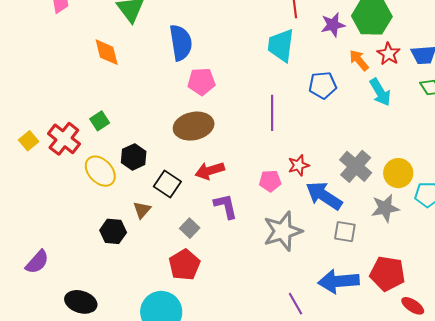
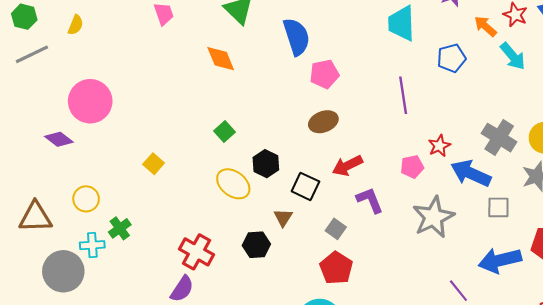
brown ellipse: (194, 126) -> (323, 122), size x0.7
red cross: (64, 139) -> (197, 252), moved

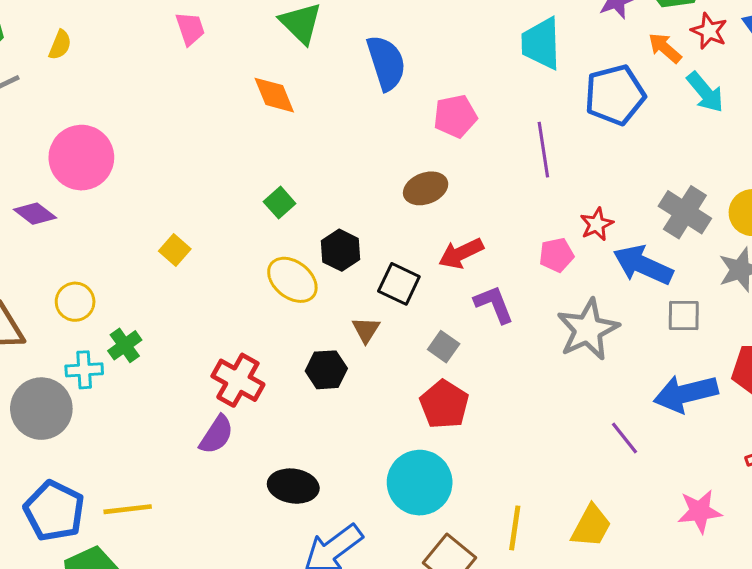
blue pentagon: (451, 58) -> (615, 95), size x1.4
pink pentagon: (324, 74) -> (455, 116), moved

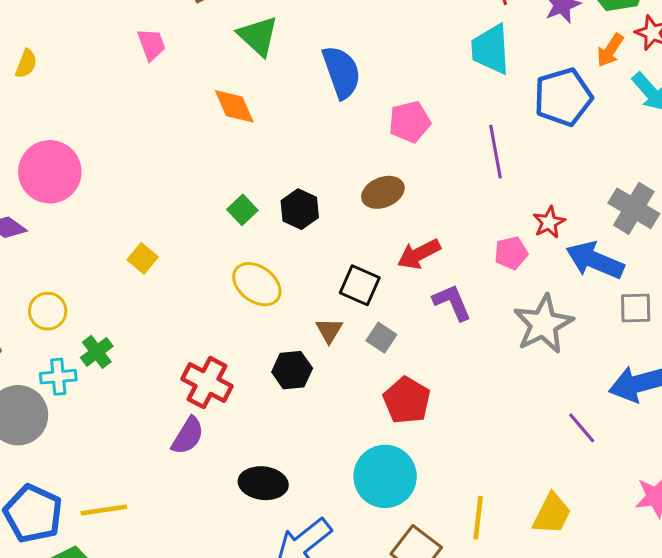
orange arrow: (665, 48) -> (610, 50), turned -96
black hexagon: (340, 250) -> (300, 209), moved
gray square: (444, 347) -> (381, 338), moved

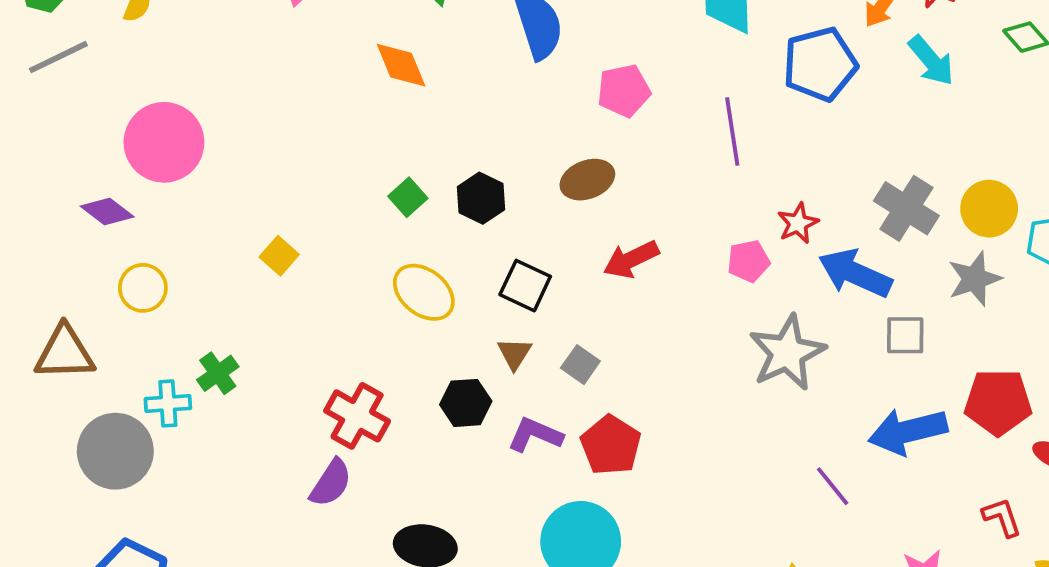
black square: (360, 285) -> (525, 286), moved
purple L-shape: (452, 302) -> (535, 435), moved, turned -45
yellow circle: (48, 311) -> (143, 288), moved

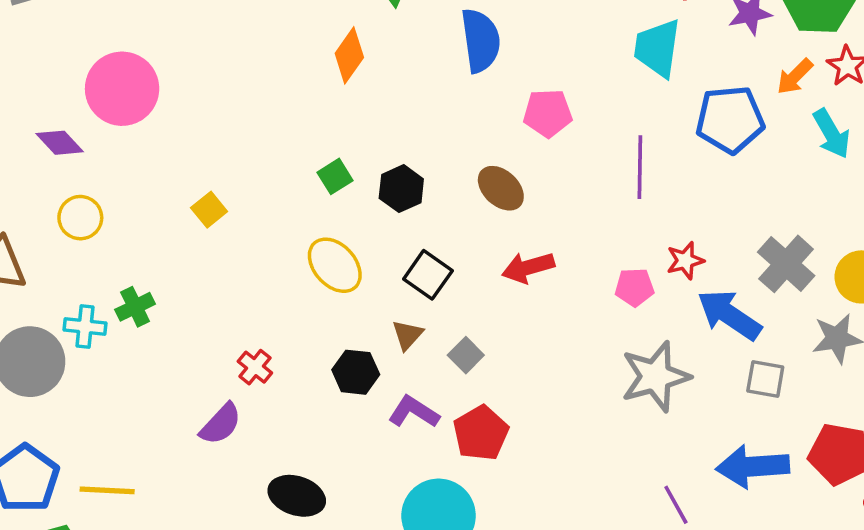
orange diamond: (401, 65) -> (349, 55), turned 48
brown ellipse: (587, 180) -> (501, 188), turned 54
red cross: (357, 416) -> (255, 367), size x0.6

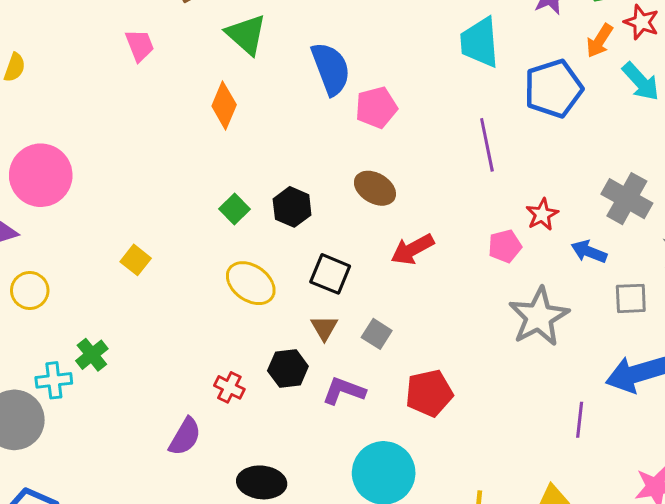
pink pentagon: (548, 113) -> (376, 108), moved
blue arrow: (729, 315) -> (589, 252), size x0.6
red cross: (255, 367) -> (229, 387), moved
red pentagon: (481, 433) -> (429, 393), moved, turned 30
purple line: (676, 505) -> (580, 420), turned 48

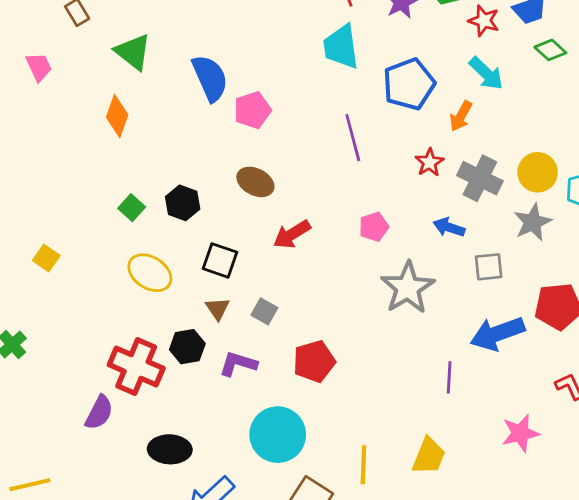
orange arrow: (600, 41) -> (461, 116), moved
red star: (542, 214) -> (429, 162), moved
red cross: (229, 387) -> (136, 367), size x2.0

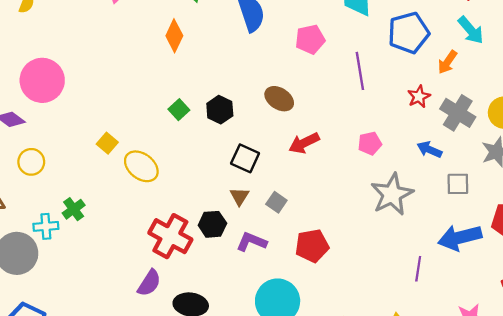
pink pentagon: (252, 110) -> (310, 39), moved
yellow ellipse: (150, 273) -> (141, 166), moved
purple semicircle: (99, 413) -> (149, 283), moved

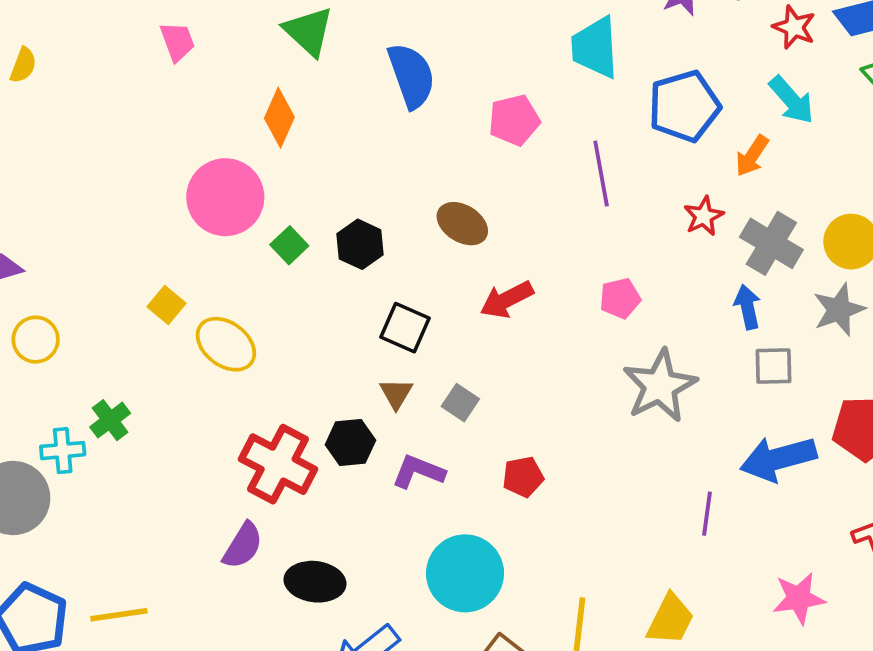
pink circle: (42, 80) -> (225, 197), moved
blue arrow: (429, 150) -> (747, 307), moved, turned 55
red pentagon: (312, 246) -> (523, 477), size x0.7

